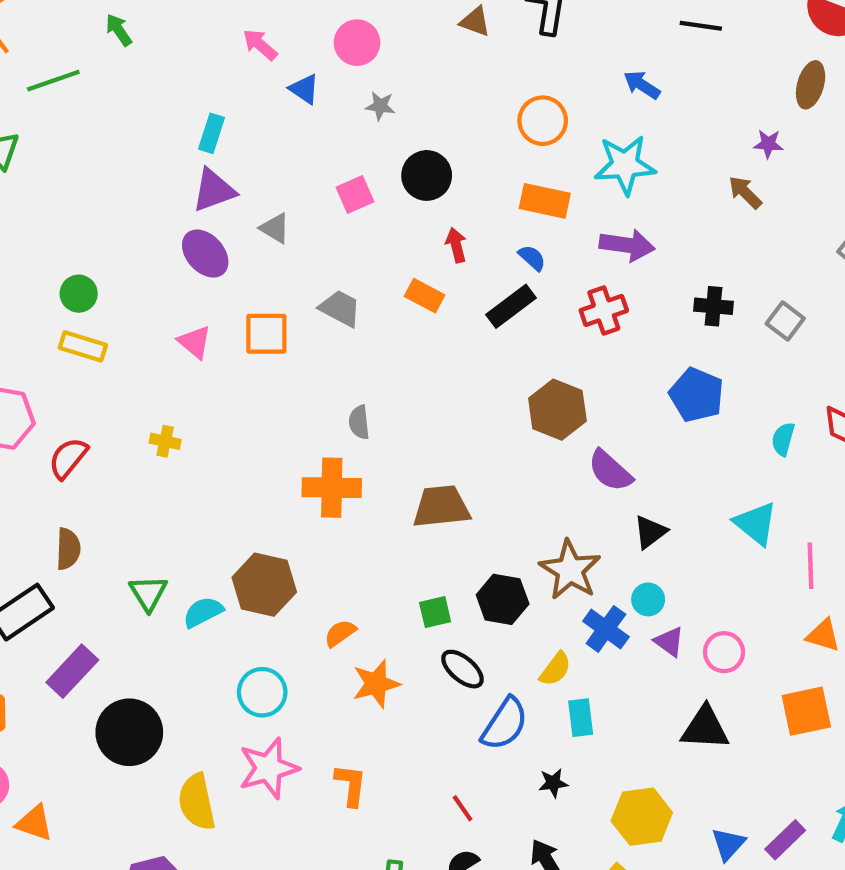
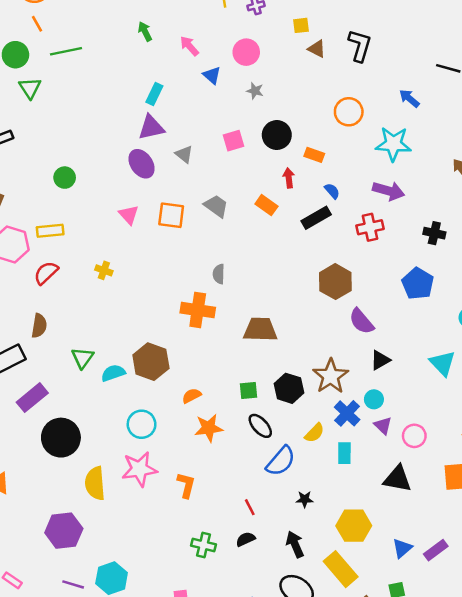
green arrow: (119, 30) -> (145, 31), moved
orange rectangle: (545, 201) -> (314, 155), moved, size x0.7
yellow rectangle: (83, 346) -> (50, 231), moved, turned -30
cyan rectangle: (581, 718) -> (344, 453), moved

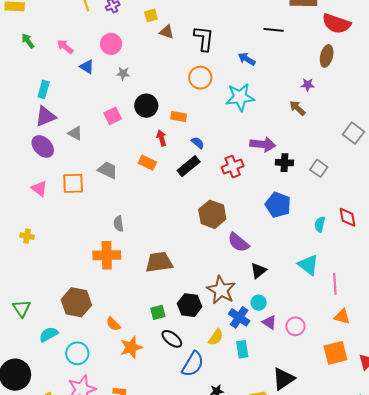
black L-shape: (360, 46) -> (204, 38), moved
purple arrow: (388, 191) -> (263, 144), moved
cyan semicircle: (113, 373) -> (49, 334), moved
orange semicircle: (192, 396) -> (113, 324), turned -98
black triangle: (397, 479) -> (283, 379), moved, turned -35

